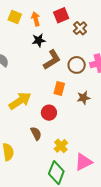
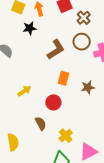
black star: (39, 40) -> (30, 28), moved
brown circle: (77, 65) -> (82, 42), moved
yellow arrow: (20, 101) -> (24, 91), size x0.6

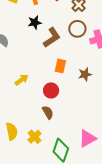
black star: (30, 28) -> (35, 23), moved
brown semicircle: (41, 123) -> (48, 112), moved
yellow cross: (66, 136) -> (34, 137), moved

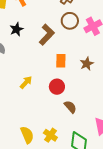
black star: (35, 23) -> (16, 29), moved
brown semicircle: (48, 112) -> (70, 107), moved

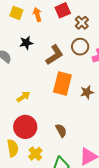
orange rectangle: (61, 61) -> (62, 83), size x1.6
red circle: (57, 87) -> (25, 127), moved, size x1.5

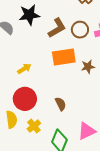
black star: (26, 43) -> (29, 15), size x1.5
brown circle: (80, 47) -> (80, 30), moved
orange rectangle: (62, 83) -> (64, 57), turned 65

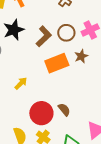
brown star: (88, 67) -> (81, 56), moved
red circle: (25, 99) -> (41, 113), moved

